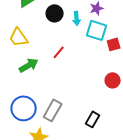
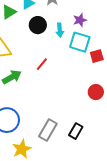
gray rectangle: (53, 110) -> (48, 130), moved

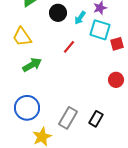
cyan arrow: (60, 30) -> (80, 18), turned 40
red line: (42, 64) -> (69, 47), moved

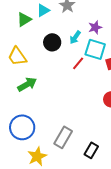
black circle: (58, 13) -> (52, 42), moved
red line: (69, 47) -> (78, 63), moved
black rectangle: (96, 119) -> (91, 150), moved

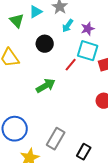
green triangle: (24, 19) -> (17, 21), turned -42
cyan arrow: (75, 37) -> (68, 26), moved
green arrow: (27, 84) -> (46, 86), moved

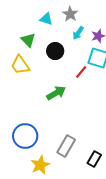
cyan triangle: (36, 12) -> (46, 19), turned 48
green triangle: (17, 21) -> (28, 40), moved

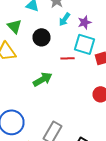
red line: (81, 72) -> (68, 58), turned 48

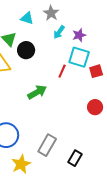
black circle: (42, 37) -> (26, 50), moved
red line: (68, 58) -> (62, 71), turned -64

